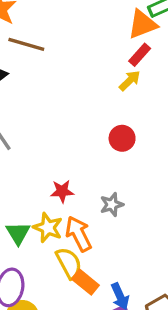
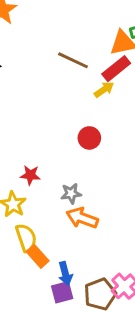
brown line: (26, 44) -> (73, 60), moved
red rectangle: (140, 55) -> (116, 69), size x1.4
orange arrow: (79, 234) -> (82, 218), moved, turned -52

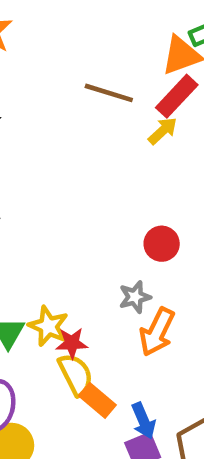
red circle: (89, 138) -> (162, 244), moved
red star: (30, 175) -> (72, 343), moved
orange arrow: (82, 218) -> (157, 332), turned -76

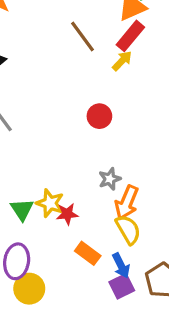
brown line: (109, 93) -> (83, 36), turned 40
red circle: (162, 244) -> (99, 116), moved
yellow semicircle: (76, 374) -> (128, 230), moved

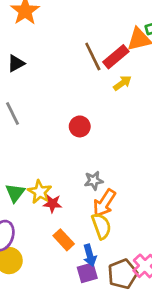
red rectangle: (130, 36) -> (116, 57), moved
red circle: (99, 116) -> (80, 126), moved

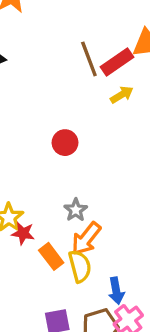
gray star: (94, 181) -> (76, 210), turned -30
orange rectangle: (64, 240) -> (51, 256), moved
blue arrow: (90, 255) -> (116, 291), moved

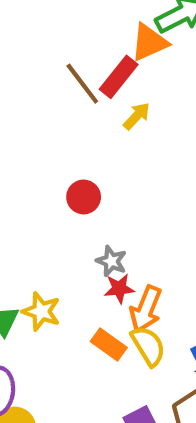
gray star: (76, 210) -> (111, 261), moved
red star: (23, 233) -> (119, 289), moved

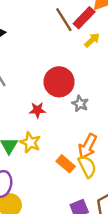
red circle: (84, 197) -> (59, 82), size x1.6
gray star: (111, 261) -> (80, 104), moved
red star: (119, 289) -> (37, 110), moved

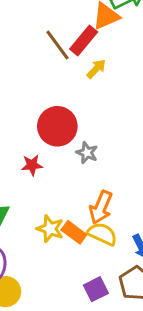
yellow star: (30, 142) -> (50, 229), moved
yellow semicircle: (87, 167) -> (102, 234), turned -35

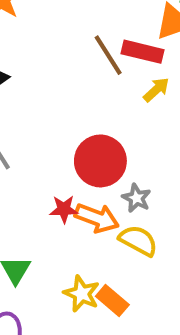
red rectangle: (84, 40) -> (142, 52), turned 60
orange arrow: (101, 207) -> (97, 218), moved, turned -96
yellow semicircle: (102, 234) -> (138, 241), moved

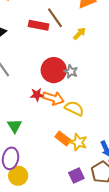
red rectangle: (142, 52) -> (39, 25), moved
gray star: (136, 198) -> (71, 72), moved
yellow star: (82, 294) -> (78, 142), moved

